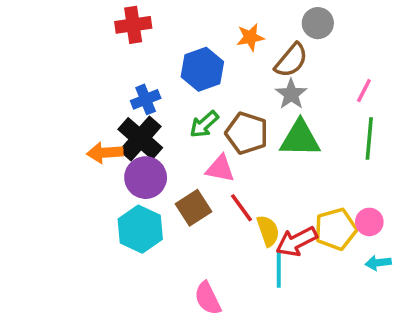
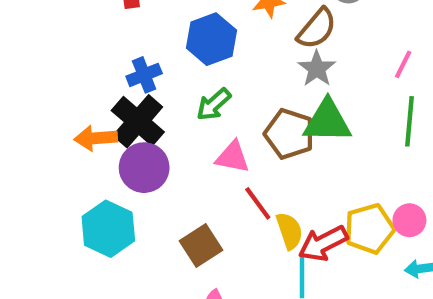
brown pentagon: (247, 133) -> (289, 134), moved
brown square: (194, 208) -> (201, 246), moved
cyan hexagon: (140, 229) -> (108, 229), moved

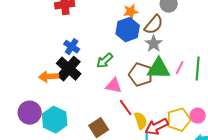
blue hexagon: (211, 39) -> (128, 30), moved
pink line: (403, 64) -> (180, 68), moved
blue cross: (144, 75) -> (72, 47), turned -35
purple circle: (144, 168) -> (30, 113), moved

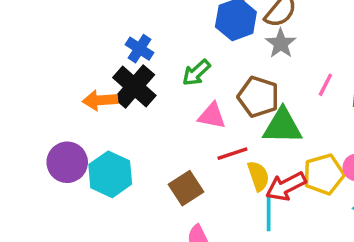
green triangle: (159, 69) -> (282, 126), moved
red line: (126, 108) -> (232, 154), turned -72

